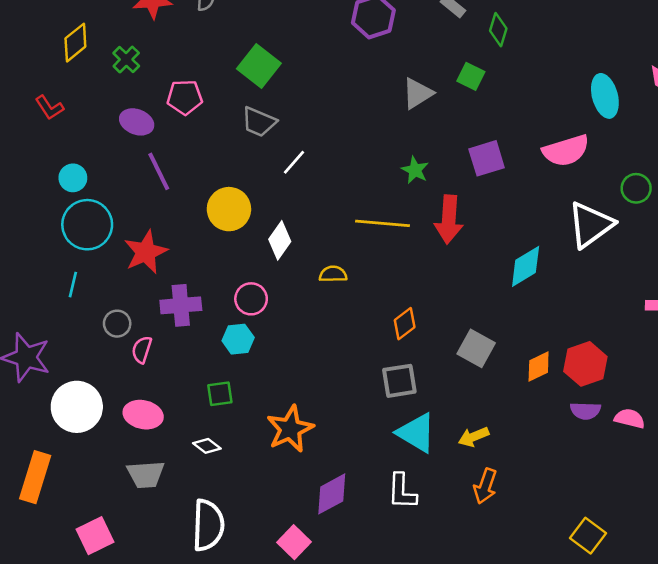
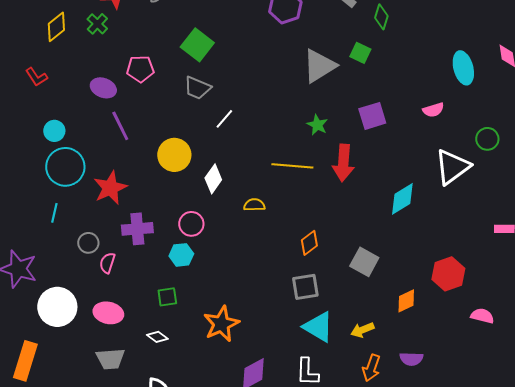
green cross: (126, 59) -> (97, 24), moved
gray triangle: (418, 93) -> (319, 66), size x1.4
pink semicircle: (566, 151) -> (433, 110), size x0.6
orange diamond: (539, 366) -> (406, 301), moved
purple semicircle: (585, 411) -> (411, 359), moved

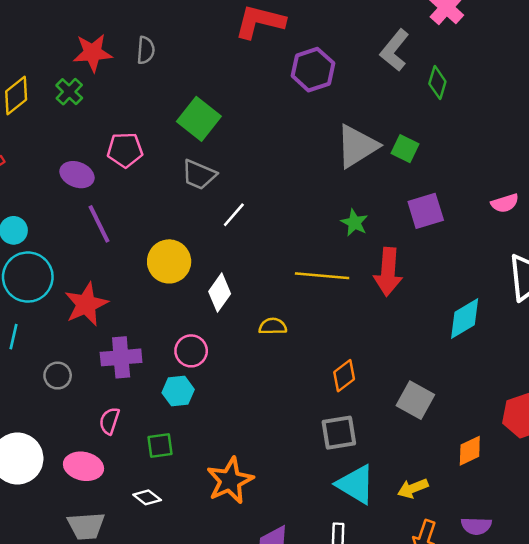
green square: (360, 53) -> (405, 149), moved
pink semicircle: (107, 263) -> (109, 421), moved

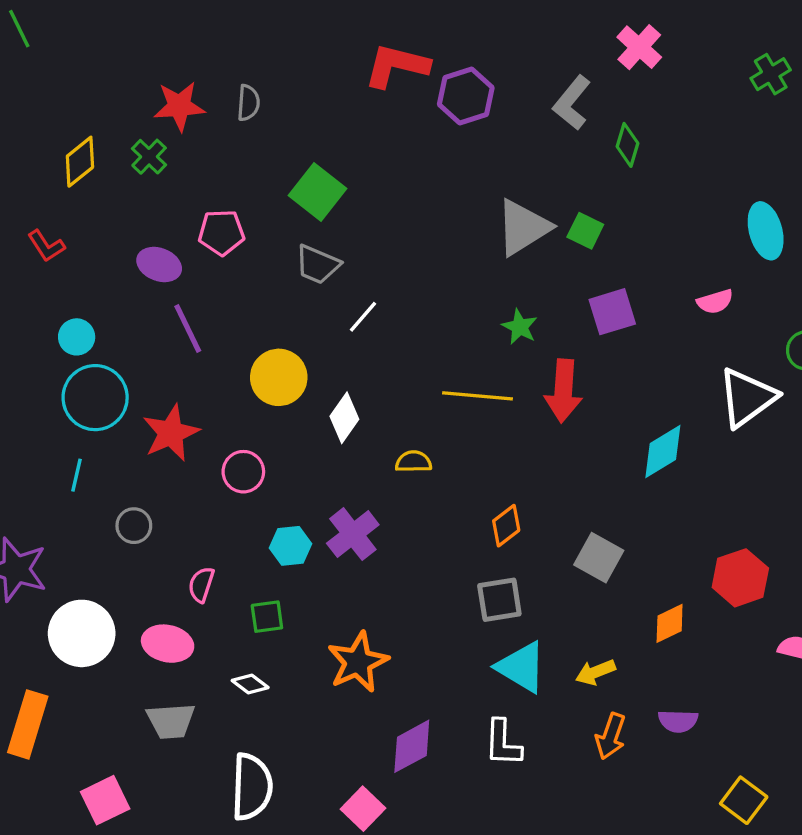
purple hexagon: (313, 70) -> (466, 96), moved
pink circle: (191, 351) -> (243, 472), moved
purple cross: (121, 357) -> (353, 534), moved, turned -33

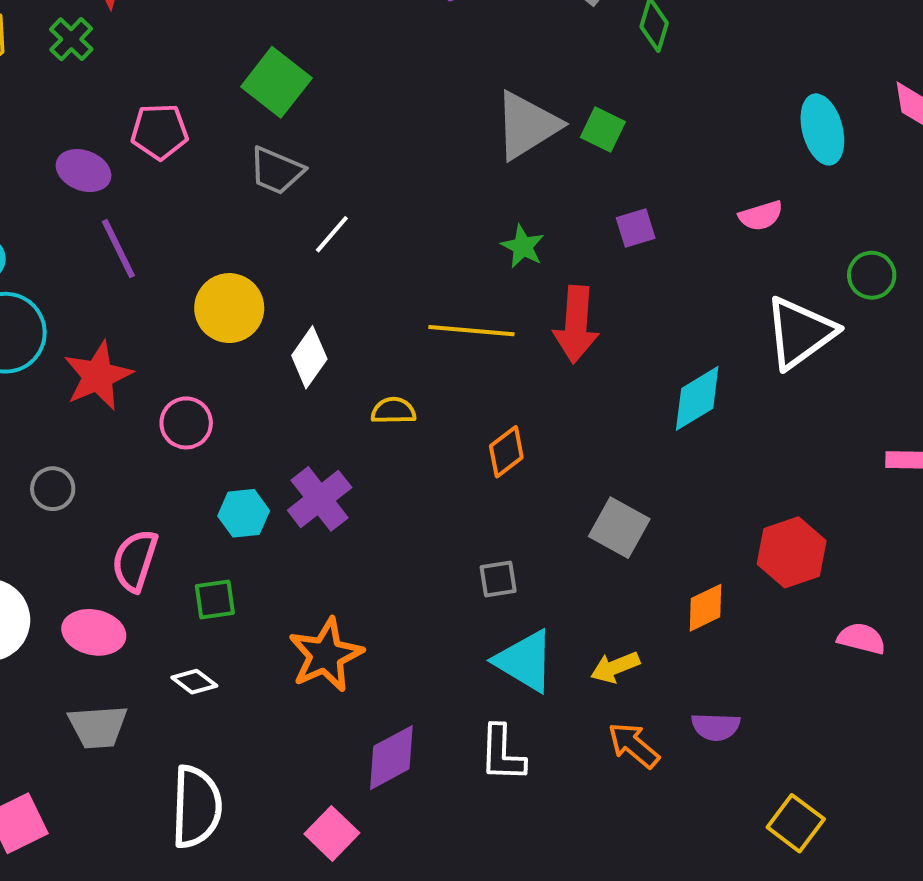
purple square: (612, 312) -> (636, 228), size x0.7
orange diamond: (506, 526) -> (506, 452), moved
pink semicircle: (201, 585) -> (135, 561), size x1.4
gray square: (499, 600) -> (498, 579), size x0.7
orange arrow: (611, 736) -> (634, 745), turned 111

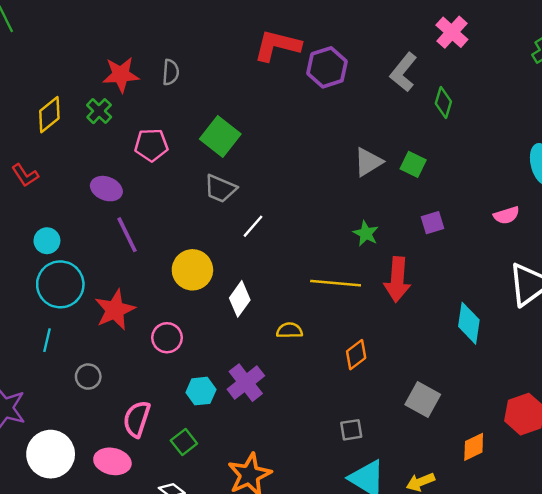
gray triangle: (527, 125) -> (368, 162), size x0.7
pink pentagon: (159, 132) -> (151, 145), moved
cyan diamond: (697, 398) -> (469, 323), turned -51
green square: (215, 600) -> (184, 442), turned -30

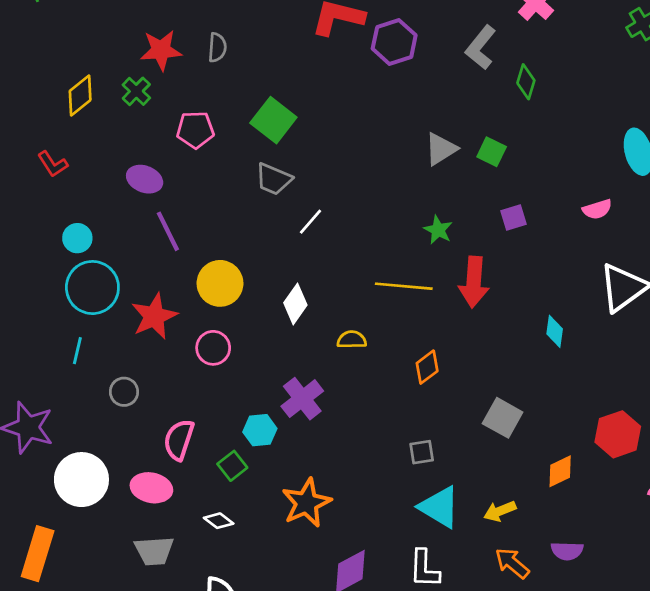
yellow circle: (192, 270) -> (220, 283), moved
cyan diamond: (469, 323) -> (555, 331), size x0.7
cyan hexagon: (201, 391) -> (260, 430), moved

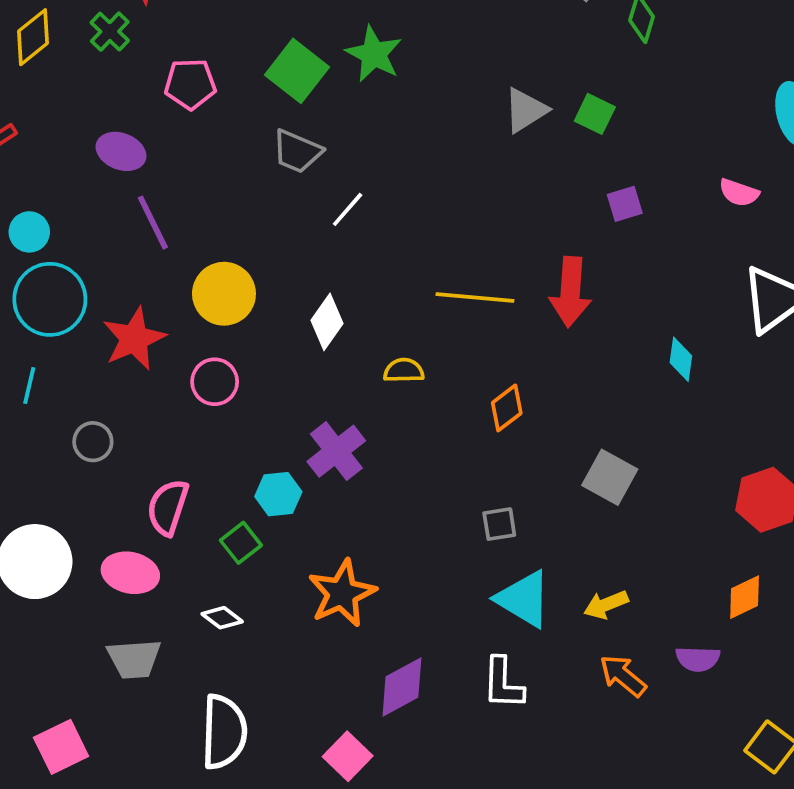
pink semicircle: (597, 209) -> (739, 193), turned 36
green star: (438, 230) -> (374, 54), moved, size x1.4
orange diamond: (560, 471) -> (745, 597), moved

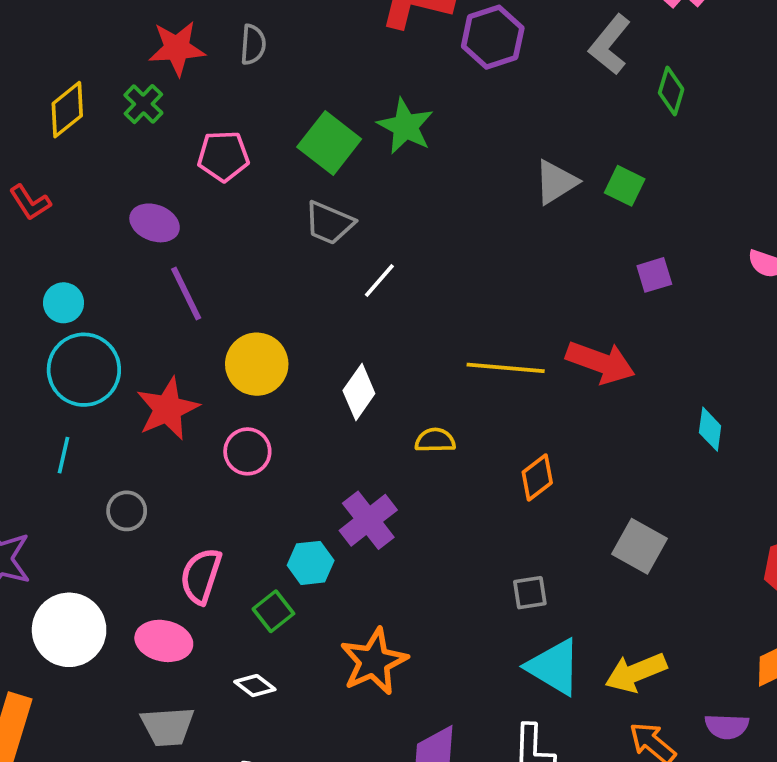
red arrow: (570, 292) -> (600, 362), turned -74
yellow arrow: (606, 605) -> (636, 673), size x1.4

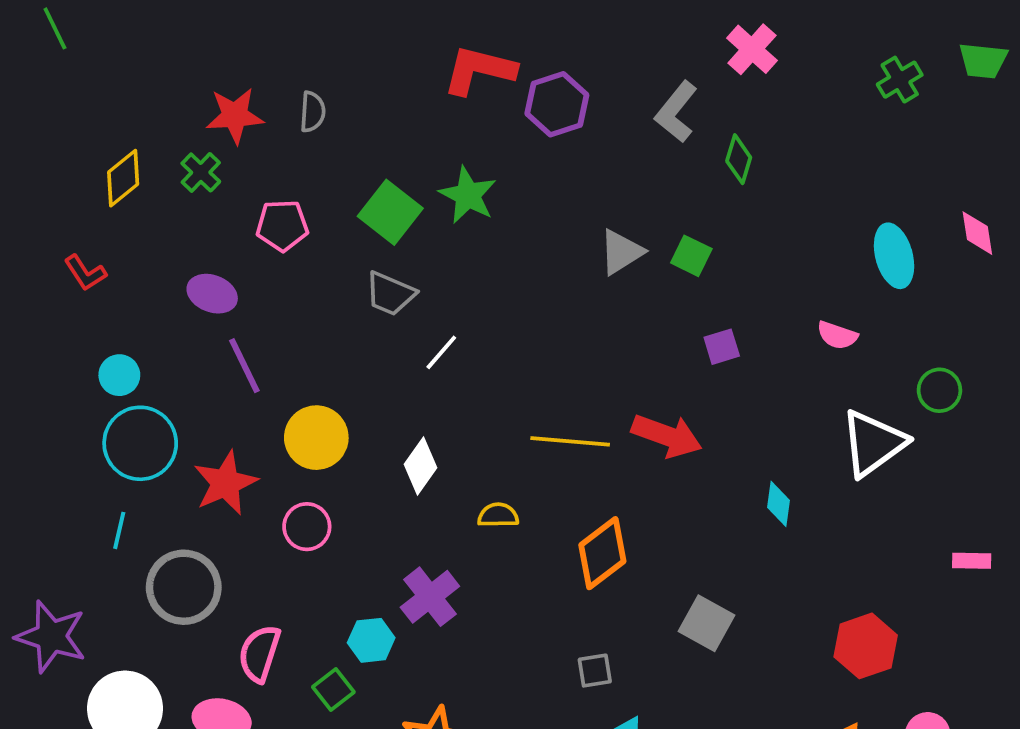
orange diamond: (537, 477) -> (602, 553), size x1.5
gray circle: (127, 511) -> (184, 587), size x1.8

